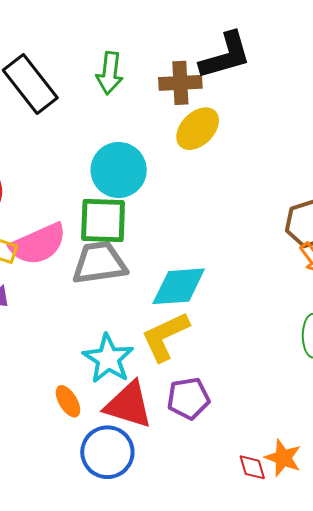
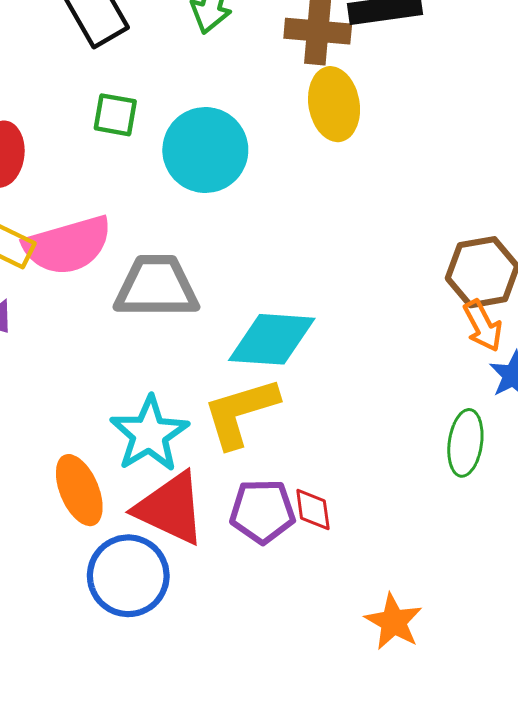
yellow ellipse: (198, 129) -> (334, 104), turned -63
green square: (103, 220) -> (115, 115), moved, size x0.6
orange ellipse: (68, 401) -> (79, 490), size x1.4
red diamond: (252, 467) -> (313, 510), moved

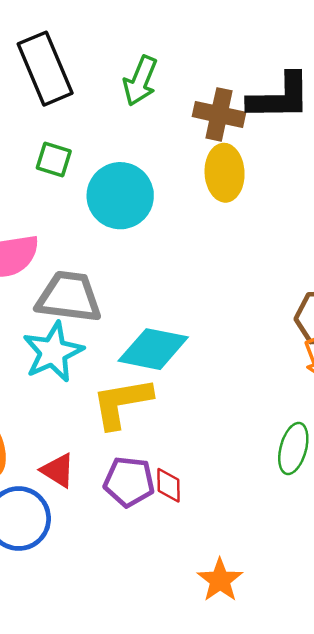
cyan star: (149, 434) -> (53, 352), moved
red triangle: (170, 508) -> (58, 470), size x0.6

